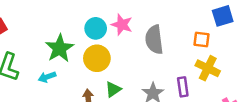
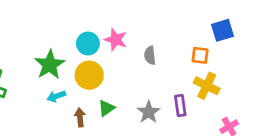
gray semicircle: (154, 40) -> (150, 55), size x0.6
cyan arrow: (47, 77) -> (56, 96), moved

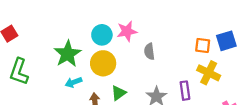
blue square: (222, 30) -> (226, 41), moved
pink star: (116, 40) -> (127, 31), turned -30
gray semicircle: (150, 55) -> (149, 51), moved

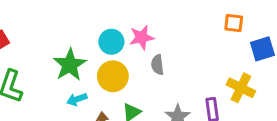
orange square: (203, 46) -> (234, 23), moved
gray semicircle: (149, 51) -> (157, 65), moved

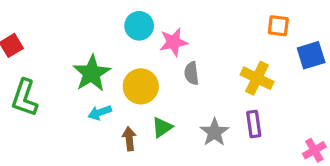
cyan circle: (111, 42) -> (139, 26), moved
yellow cross: (241, 88) -> (257, 78), moved

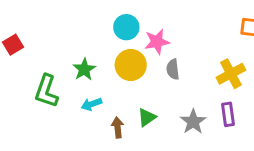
green star: (92, 73) -> (84, 69), size x0.7
yellow cross: (257, 78) -> (231, 74), turned 36
yellow circle: (141, 86) -> (131, 65), moved
green L-shape: (24, 98) -> (46, 91), moved

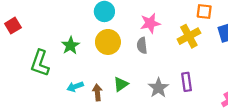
pink star: (157, 42) -> (150, 23), moved
yellow cross: (231, 74) -> (189, 36), moved
cyan arrow: (91, 104) -> (75, 87), moved

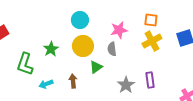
orange square: (204, 11) -> (151, 20), moved
green triangle: (121, 84) -> (96, 67), moved
cyan arrow: (75, 87) -> (46, 84), moved
brown arrow: (97, 92) -> (73, 81), moved

